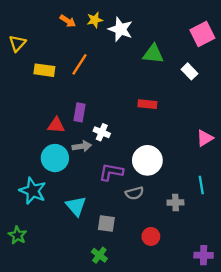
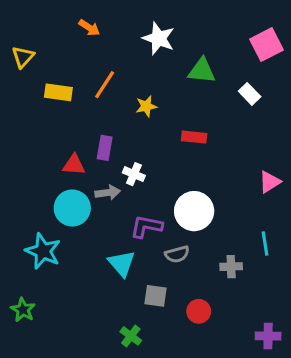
yellow star: (95, 20) -> (146, 106), moved
cyan triangle: (76, 206) -> (122, 264), moved
gray square: (106, 224) -> (156, 296), moved

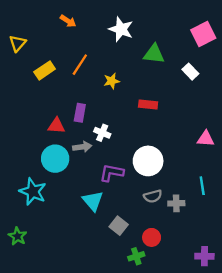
yellow rectangle: (58, 92) -> (45, 70), turned -42
pink triangle: (270, 182) -> (206, 139), turned 36
gray semicircle: (177, 254) -> (153, 196), moved
gray square: (156, 296) -> (119, 226), turned 30
green cross: (131, 336) -> (136, 256), moved, turned 35

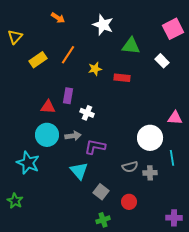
red rectangle: (148, 105) -> (122, 78), moved
gray arrow: (82, 147) -> (73, 136), moved
white circle: (148, 161) -> (150, 138), moved
green cross: (136, 256) -> (103, 220), moved

